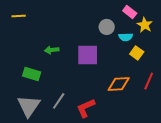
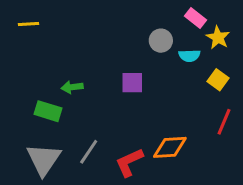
green arrow: (52, 50) -> (72, 87), moved
yellow square: (137, 53) -> (218, 80), moved
purple square: (88, 55) -> (132, 83), size x0.7
orange diamond: (119, 84) -> (170, 147), moved

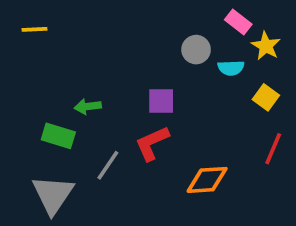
gray line: (89, 152) -> (108, 165), moved
red L-shape: (129, 162) -> (152, 143), moved

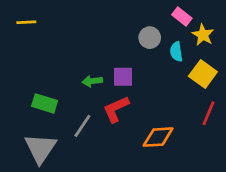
cyan semicircle: (231, 68) -> (176, 52), turned 84
yellow square: (266, 97) -> (203, 74), size x1.4
green arrow: (88, 106) -> (92, 81), moved

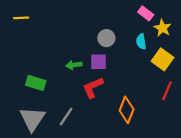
gray circle: (150, 38) -> (106, 38), moved
gray line: (82, 126) -> (66, 117), moved
orange diamond: (158, 137) -> (127, 110), turned -65

